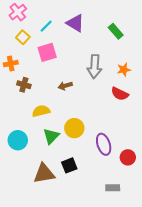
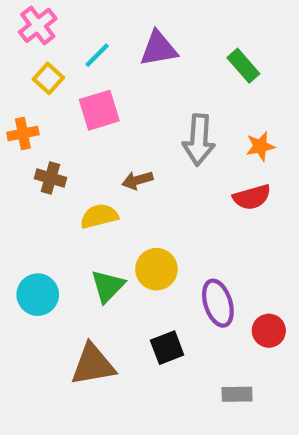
purple triangle: (75, 23) -> (159, 49), turned -42
red semicircle: (120, 94) -> (252, 197), turned -42
yellow semicircle: (41, 111) -> (99, 216), moved
black square: (69, 165) -> (167, 348), moved

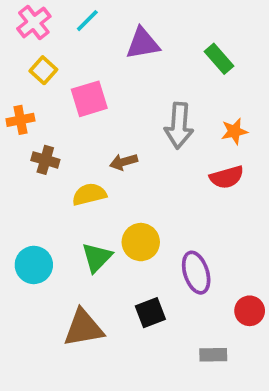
cyan line: (97, 55) -> (87, 21), moved
red circle: (269, 331) -> (250, 311), moved

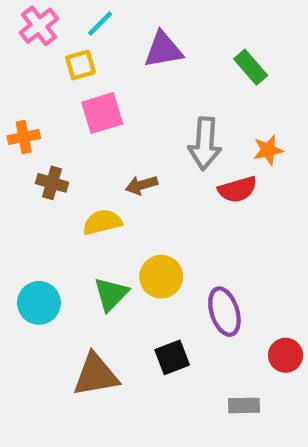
yellow square: (43, 70) -> (80, 65), moved, turned 32
red semicircle: (227, 177) -> (238, 189), moved

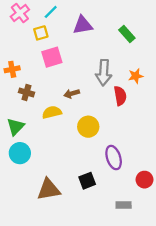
red semicircle: (238, 189) -> (120, 96), turned -84
yellow circle: (161, 277) -> (88, 127), moved
green triangle: (111, 294) -> (15, 127), moved

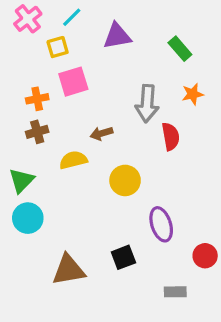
orange cross: (12, 69) -> (37, 99), moved
orange star: (136, 76) -> (193, 94), moved
brown cross: (26, 92) -> (37, 132), turned -32

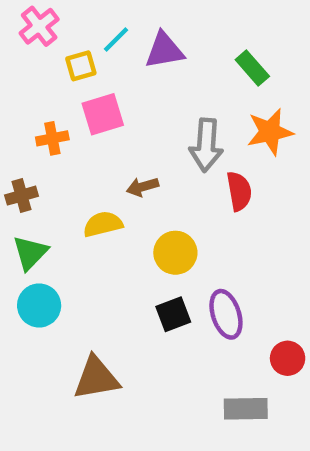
cyan line: (72, 17) -> (116, 39), moved
orange star: (193, 94) -> (270, 132), size x1.5
brown cross: (37, 132) -> (22, 196), moved
black square: (123, 257) -> (173, 314), moved
gray rectangle: (175, 292) -> (246, 409), size x1.4

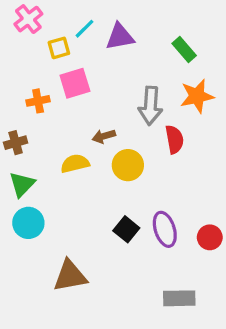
yellow circle: (175, 253) -> (128, 165), moved
black square: (173, 314) -> (126, 229), turned -30
red circle: (288, 358) -> (210, 237), moved

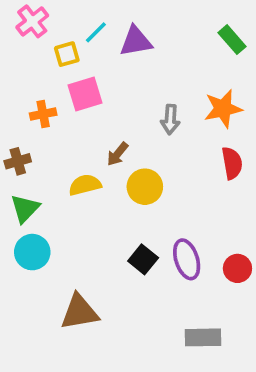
green rectangle: (184, 50) -> (232, 40), moved
gray arrow: (150, 106) -> (170, 119), size x0.7
brown arrow: (104, 136) -> (118, 154), turned -35
red semicircle: (174, 139) -> (232, 163), moved

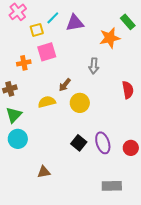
orange star: (223, 109) -> (110, 38), moved
brown triangle: (79, 312) -> (44, 172), size x0.6

